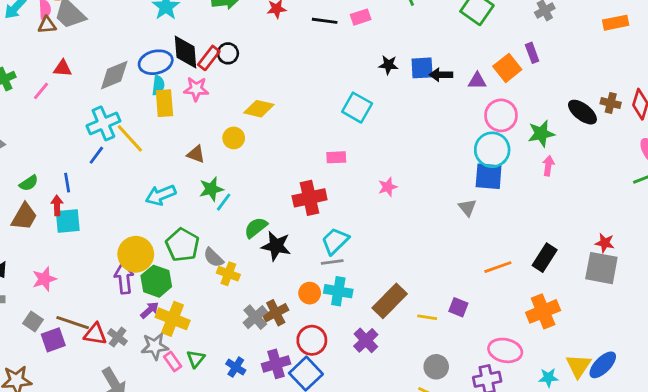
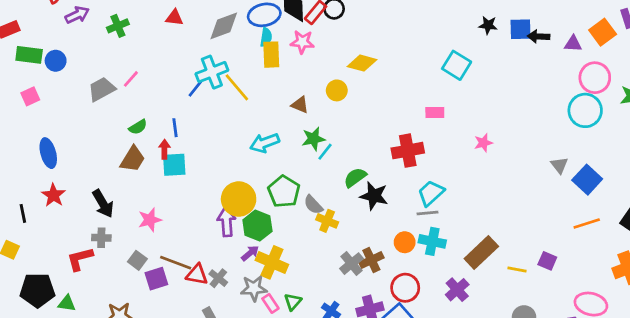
pink line: (41, 91) -> (131, 79), moved
blue line: (96, 155) -> (195, 89), moved
blue square: (489, 176) -> (587, 180), moved, turned 36

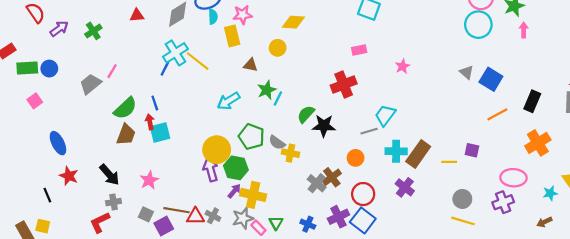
yellow rectangle: (271, 55) -> (232, 36), moved
green semicircle: (138, 127) -> (125, 108), size x1.6
cyan trapezoid: (431, 193) -> (385, 115), moved
cyan cross: (432, 241) -> (396, 151), moved

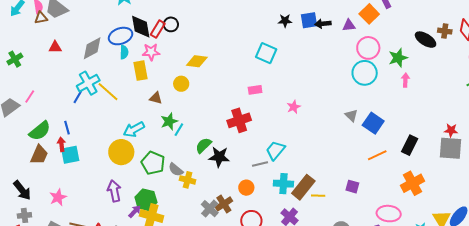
yellow circle: (217, 150) -> (121, 152), moved
yellow line: (449, 162) -> (318, 196), moved
green hexagon: (236, 168) -> (146, 200), moved

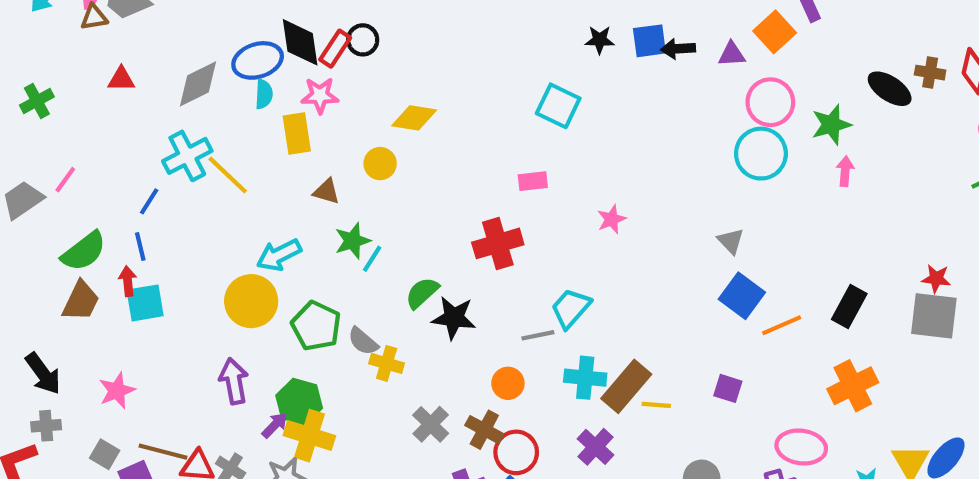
blue line: (78, 97) -> (149, 201), moved
blue square: (373, 123) -> (742, 296), moved
brown cross: (224, 204) -> (484, 430), moved, turned -30

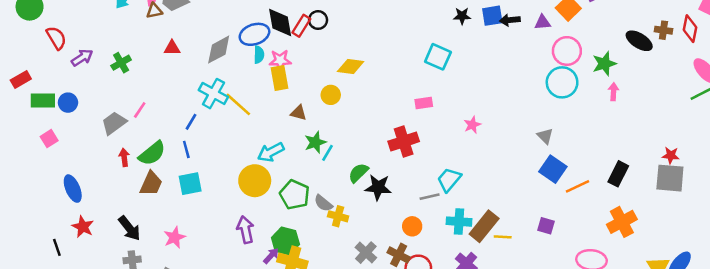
pink star: (320, 95) -> (280, 60), moved
cyan cross: (187, 156) -> (213, 94), turned -32
red arrow: (128, 281) -> (124, 157), moved

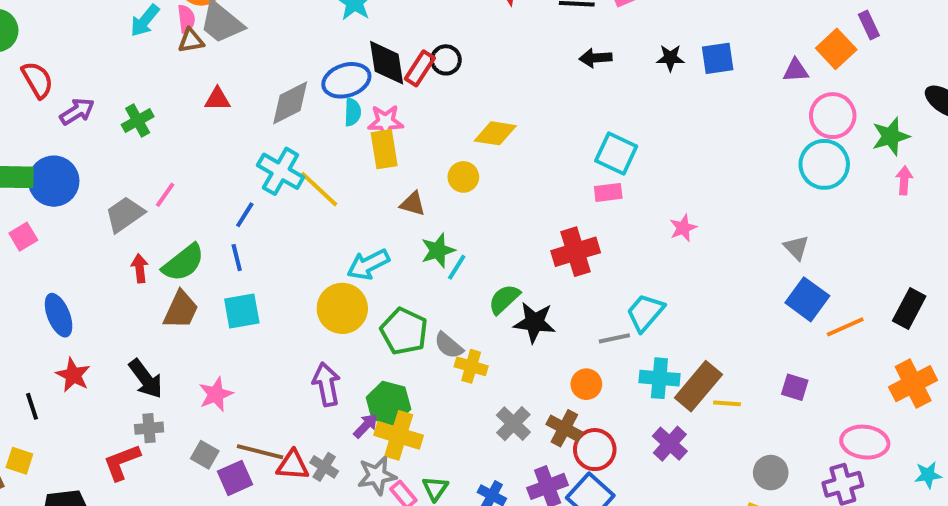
black arrow: (510, 20) -> (596, 58), moved
cyan square: (438, 57) -> (616, 153), moved
blue circle: (68, 103) -> (54, 181), size x1.6

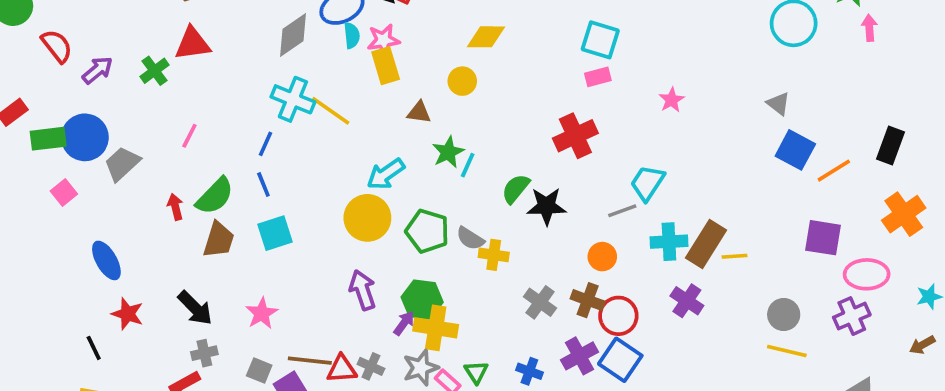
red triangle: (217, 99) -> (193, 44), moved, size x1.5
gray trapezoid: (125, 214) -> (122, 164), moved
purple square: (795, 387) -> (823, 238), moved, size x1.5

